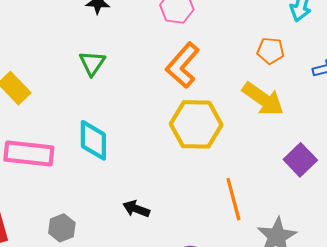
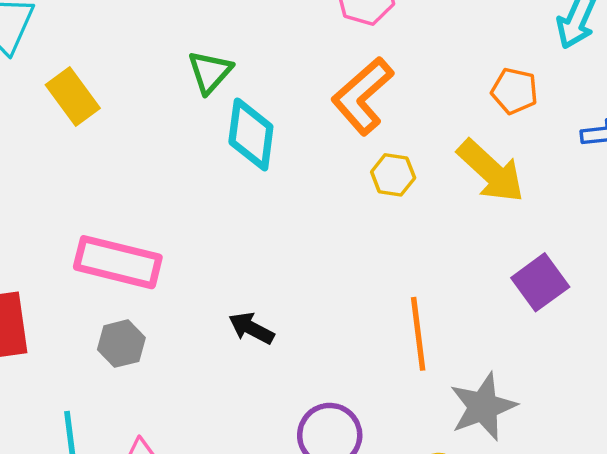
yellow hexagon: (196, 124) -> (393, 175), moved, size x0.5
cyan diamond: (93, 140) -> (251, 134), moved
pink rectangle: (29, 154) -> (118, 262), moved

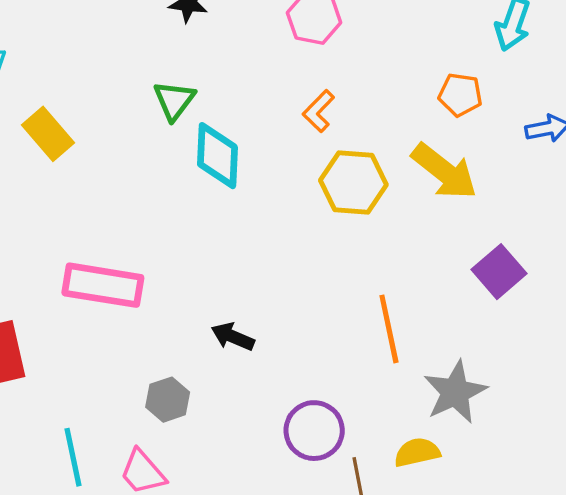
orange L-shape: (362, 96) -> (319, 111), size x0.6
yellow hexagon: (393, 175) -> (353, 183), size x1.6
gray hexagon: (121, 344) -> (168, 400), moved

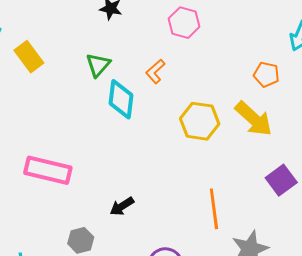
orange L-shape: (319, 111) -> (155, 71), moved
yellow rectangle: (48, 134) -> (29, 57), moved
black arrow: (233, 337) -> (122, 206), turned -60

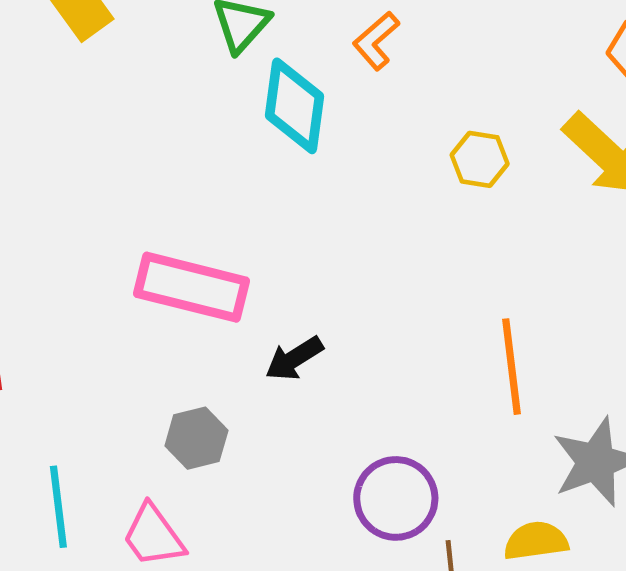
yellow hexagon: (200, 121) -> (480, 159), size x0.6
pink rectangle: (48, 170) -> (191, 287), moved

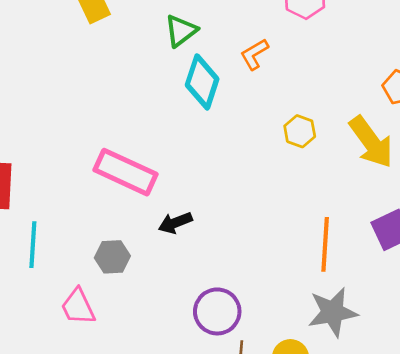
orange line: (512, 367) -> (325, 244), moved
cyan line: (58, 507) -> (33, 245), moved

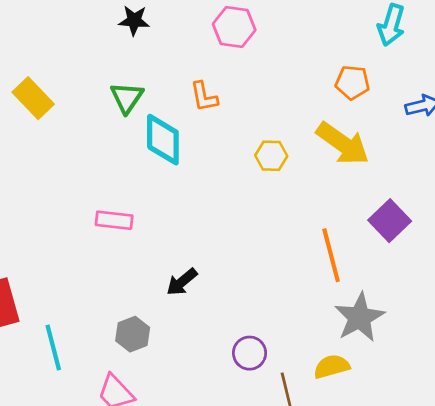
orange L-shape: (254, 54) -> (204, 97), turned -52
pink rectangle: (126, 172) -> (114, 220), moved, size x0.6
purple circle: (217, 311) -> (250, 353), size x0.7

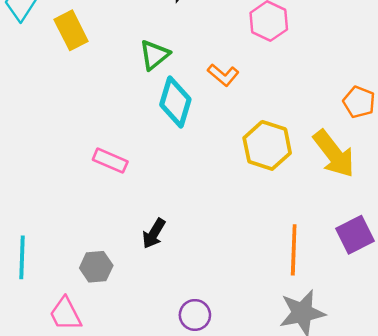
orange L-shape: (204, 97) -> (223, 75), turned -56
yellow hexagon: (271, 156) -> (267, 145), size x1.6
black arrow: (182, 282) -> (154, 234), turned -36

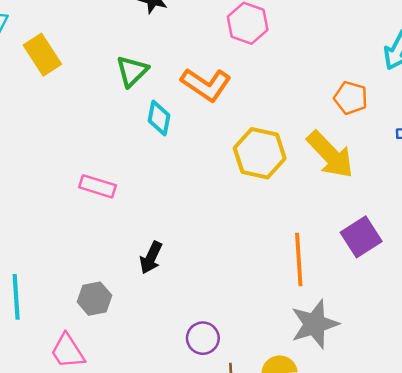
orange L-shape: (223, 75) -> (206, 84), size x1.5
cyan diamond: (175, 102) -> (159, 118), size x0.7

